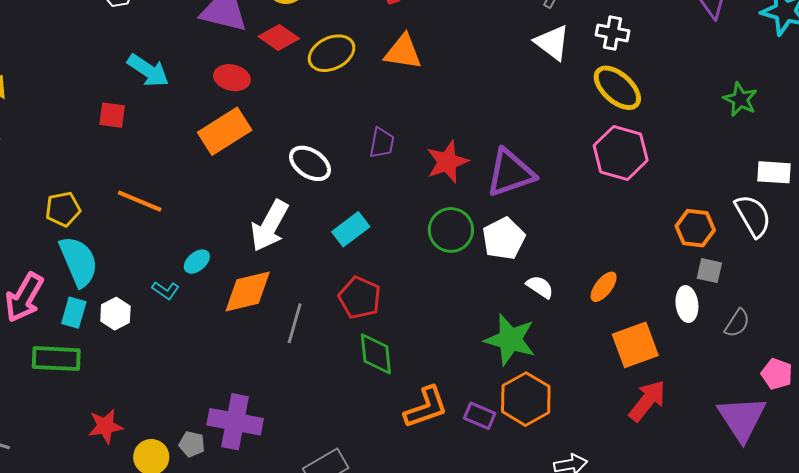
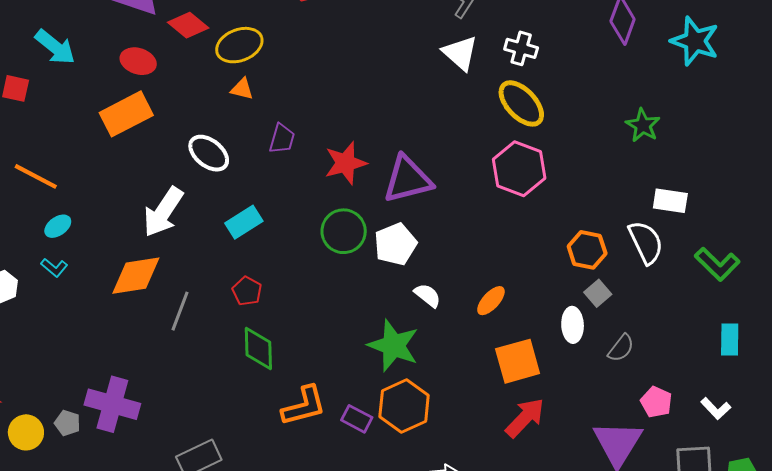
orange triangle: (403, 52) -> (242, 89), moved, size x0.6
cyan ellipse: (197, 262) -> (58, 226), moved
gray square: (709, 271) -> (598, 293), turned 32
red pentagon: (360, 298) -> (247, 291), size x0.7

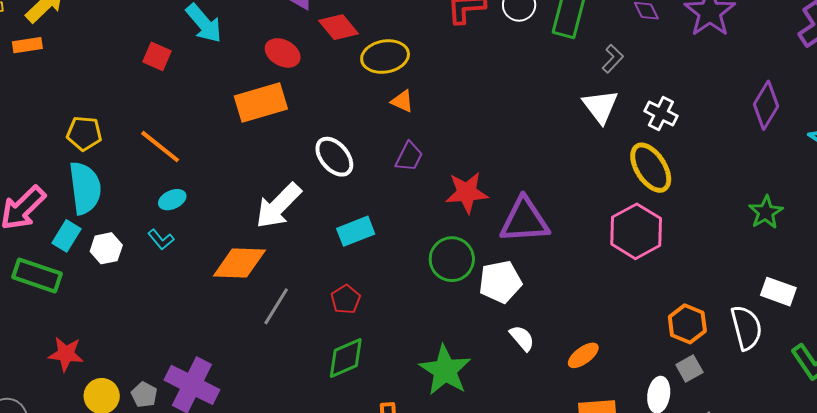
orange triangle: (242, 89) -> (402, 101), moved
green star: (393, 345) -> (445, 370), moved
green diamond: (258, 349) -> (346, 358), turned 57

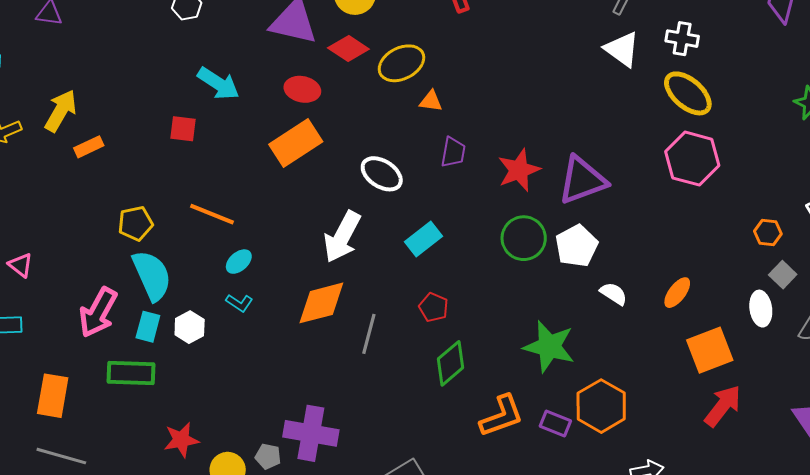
orange rectangle: (27, 45) -> (89, 147), moved
orange hexagon: (687, 324) -> (768, 232), size x0.7

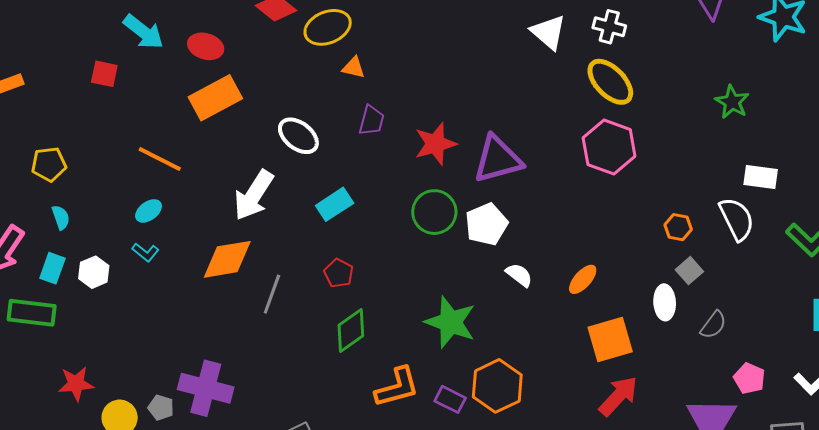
red ellipse: (302, 89) -> (206, 46), moved
orange line: (212, 214) -> (160, 159), moved
cyan semicircle: (152, 275) -> (61, 217), size x0.5

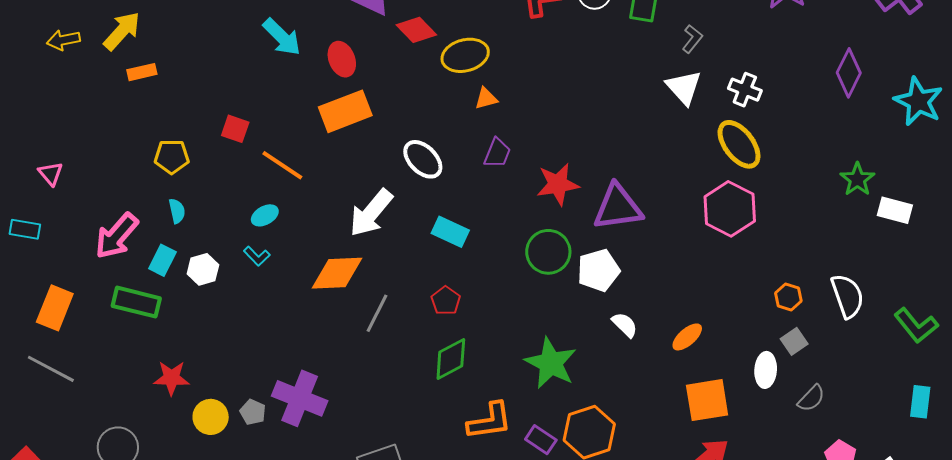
red ellipse: (206, 46) -> (342, 59), turned 44
orange triangle: (354, 68) -> (486, 98), turned -35
red square: (104, 74) -> (235, 129), moved
white rectangle: (761, 177) -> (895, 210), moved
cyan rectangle: (335, 204) -> (450, 232), turned 51

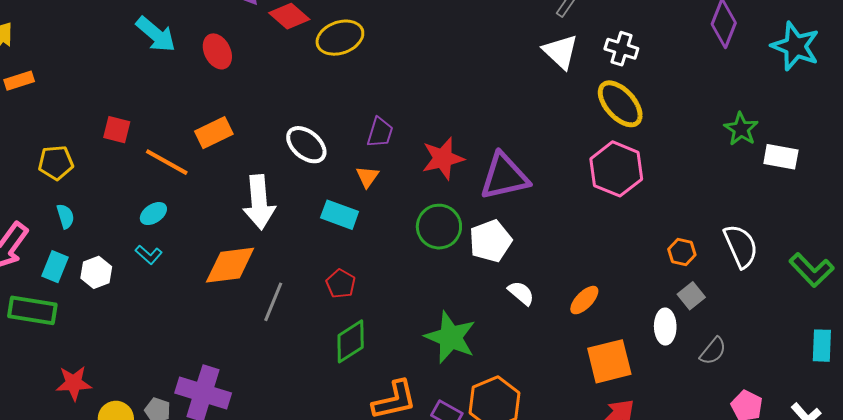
orange triangle: (486, 98) -> (367, 177), moved, turned -35
orange rectangle: (345, 111) -> (214, 133), moved, size x0.7
white arrow: (371, 213) -> (259, 202), turned -40

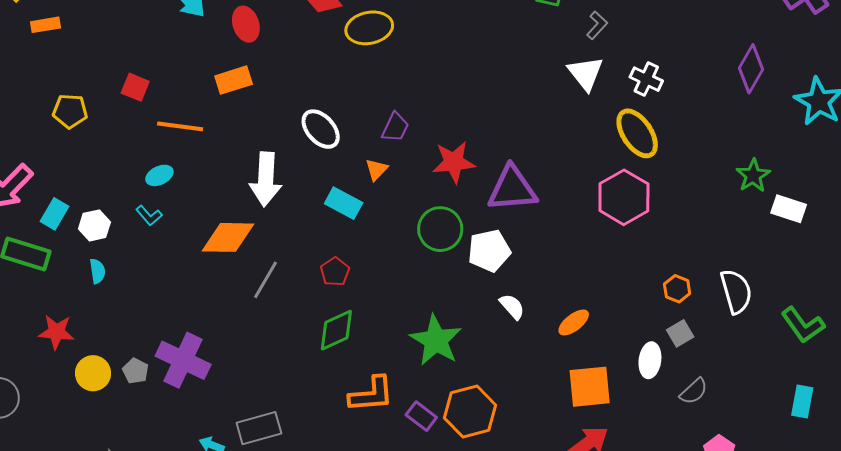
orange rectangle: (214, 133) -> (234, 80), moved
orange line: (167, 162) -> (180, 126), turned -30
cyan semicircle: (65, 216) -> (97, 271), moved

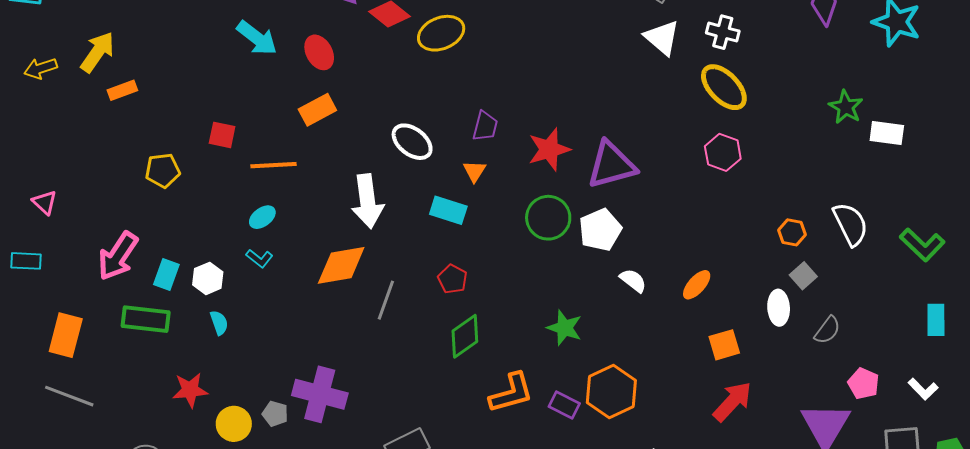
pink hexagon: (624, 197) -> (723, 152), size x0.7
green star: (436, 340) -> (564, 328), size x0.7
orange square: (590, 387) -> (724, 345), size x0.7

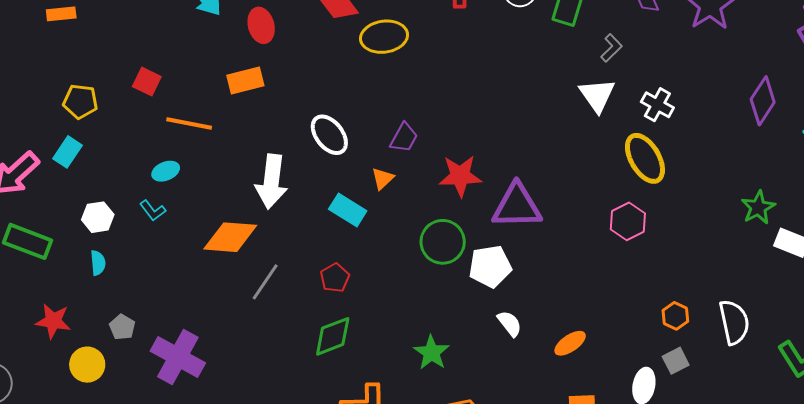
cyan rectangle: (166, 274) -> (67, 152), moved
gray pentagon: (275, 414) -> (122, 327), moved

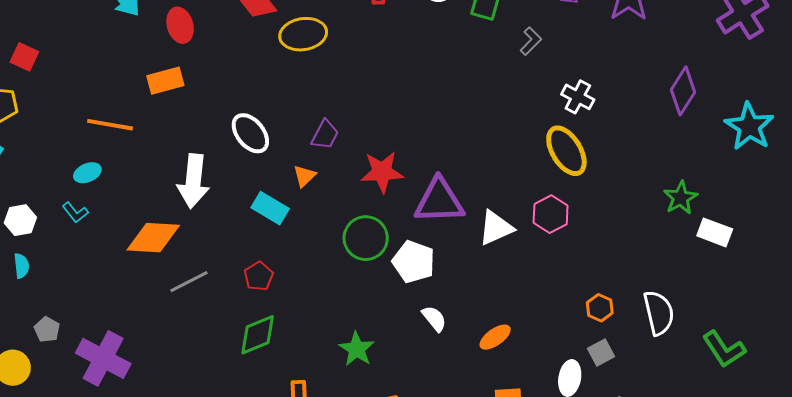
red square: (147, 82) -> (24, 57), moved
white triangle: (597, 95) -> (496, 228), moved, turned 42
white pentagon: (490, 266) -> (414, 262), turned 30
gray line: (265, 282) -> (189, 282), turned 30

